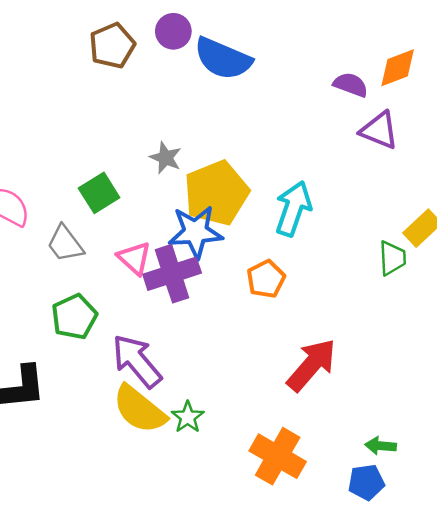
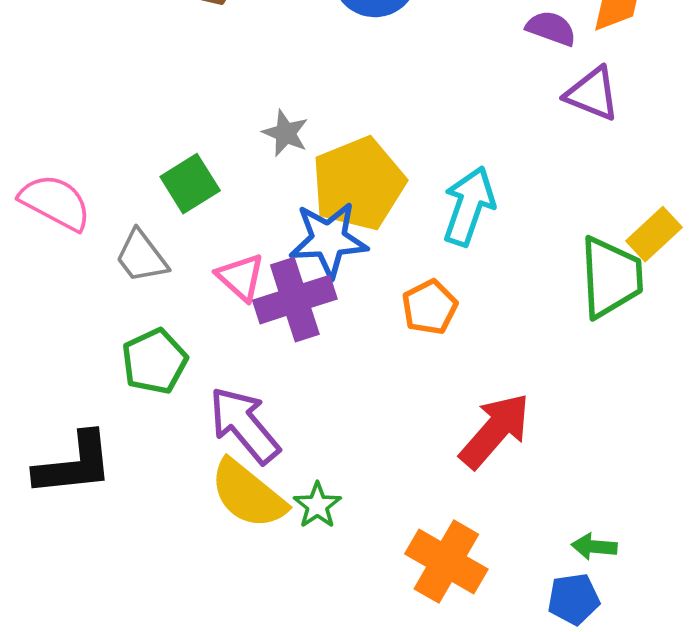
green trapezoid: (392, 258) -> (611, 277), size x1.6

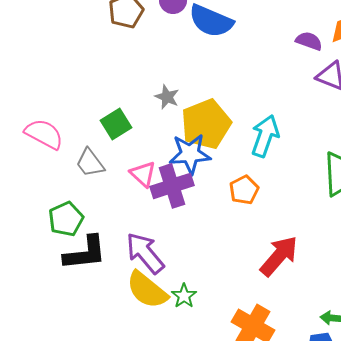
green pentagon: (154, 361) -> (66, 219), moved
black L-shape: (74, 464) -> (85, 253), moved

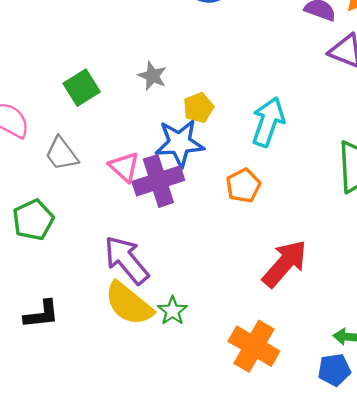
green square: (116, 124) -> (82, 88), moved
yellow pentagon: (206, 124) -> (198, 108), size x0.5
black L-shape: (85, 253) -> (41, 314), moved, size x0.7

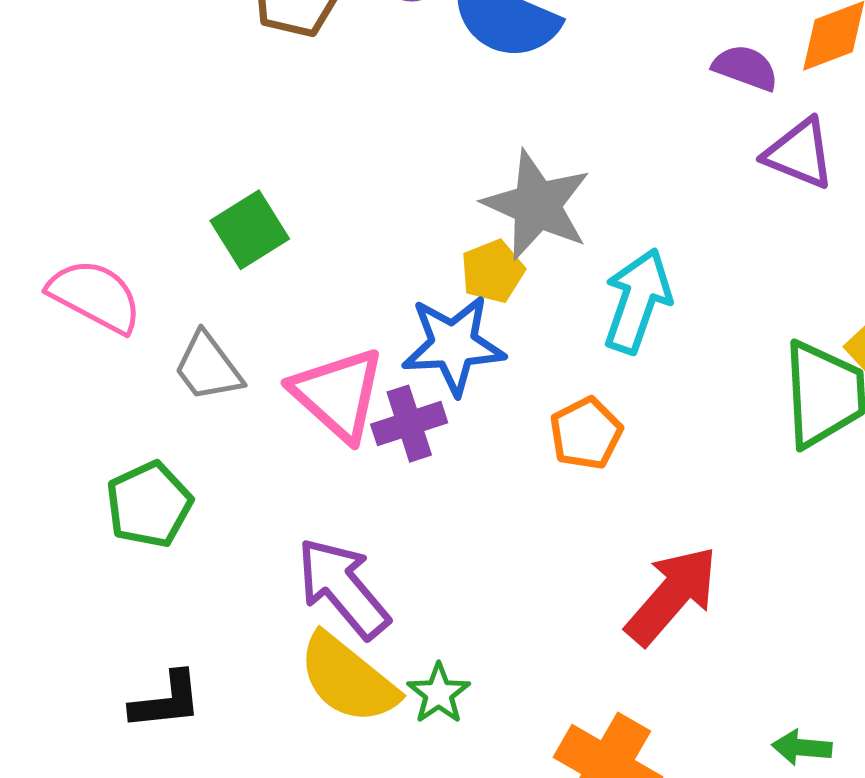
gray star: (152, 76) -> (537, 205), moved, size x1.8
pink triangle: (124, 167) -> (338, 394), size x1.5
purple cross: (158, 181) -> (409, 424), size x0.7

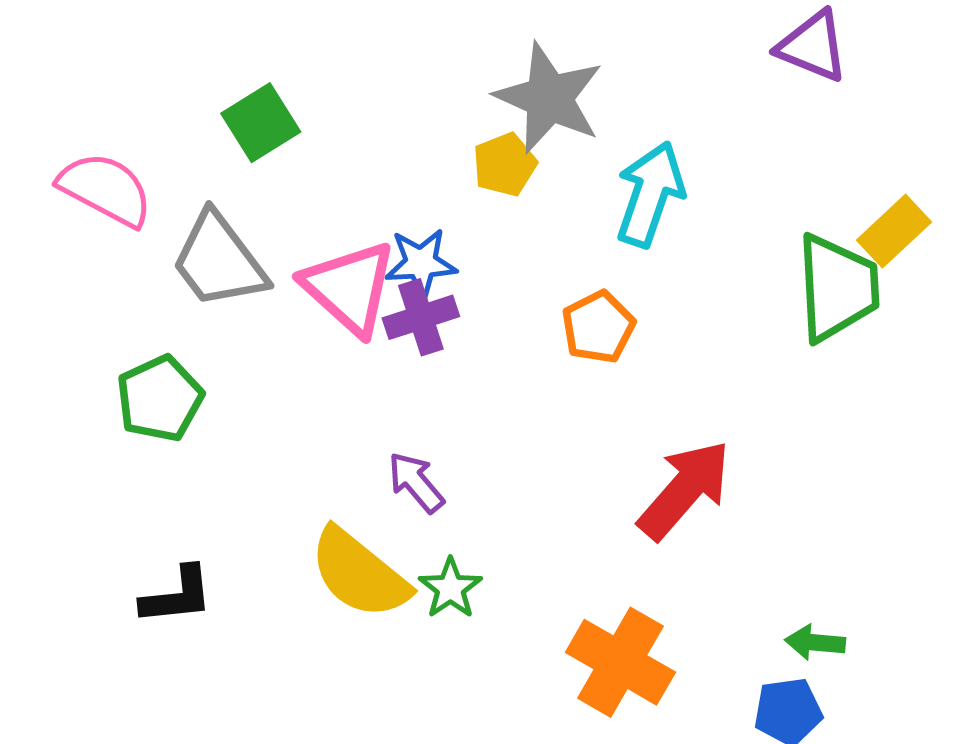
blue star: (453, 345) -> (421, 263), moved, size x0.7
gray trapezoid: (208, 367) -> (219, 261), size x1.4
purple arrow: (343, 588) -> (416, 482), moved, size x0.6

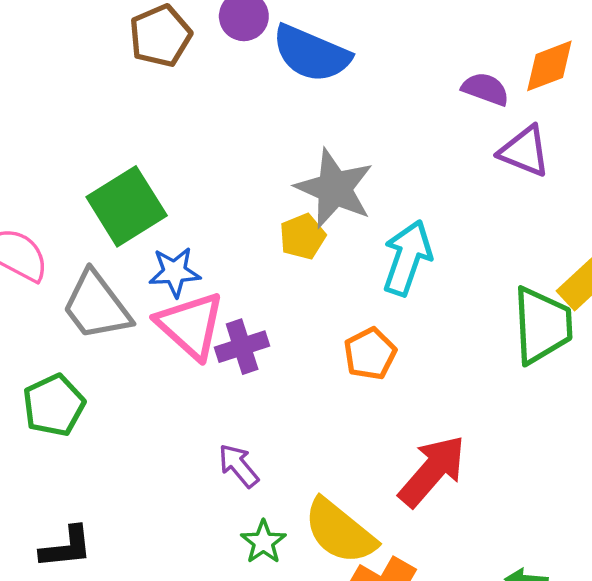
green square: (261, 123) -> (127, 206), size x1.4
blue star: (421, 263) -> (175, 272), moved
yellow semicircle: (359, 574) -> (340, 531), moved

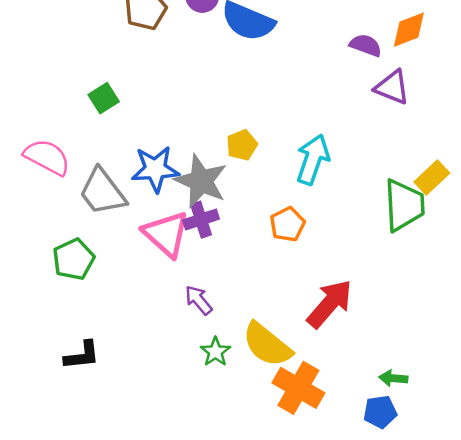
gray star: (334, 189) -> (201, 181), moved
green square: (127, 206) -> (104, 98), moved, size x0.6
blue star: (175, 272) -> (155, 169), size x1.4
pink triangle: (191, 325) -> (166, 234), moved

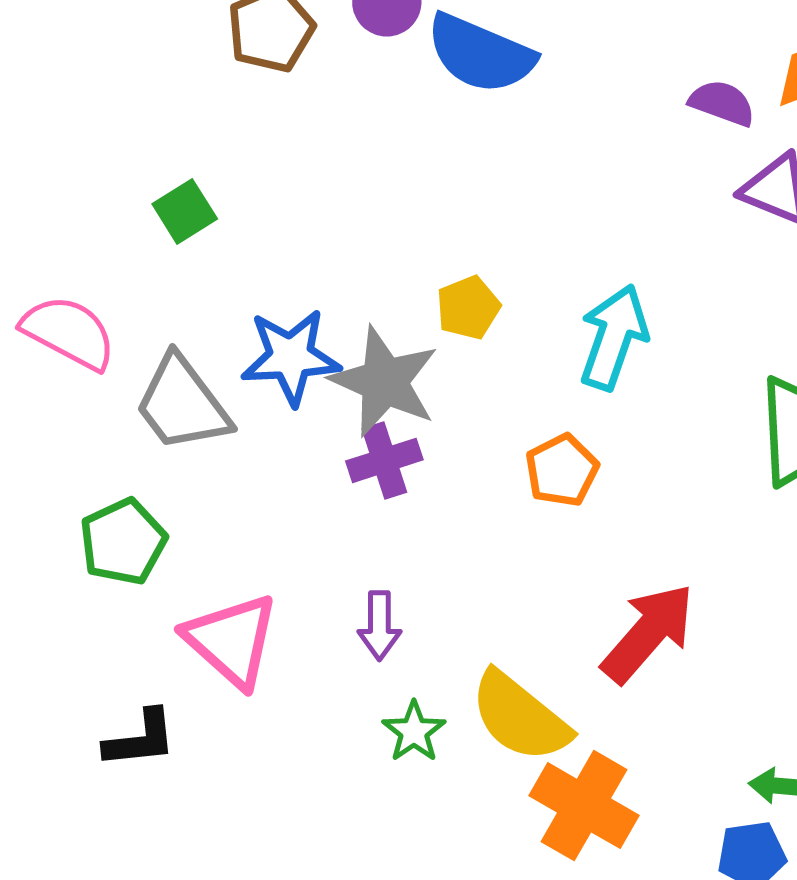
pink triangle: (166, 234) -> (232, 640), moved
purple arrow: (199, 300) -> (379, 626), turned -140

